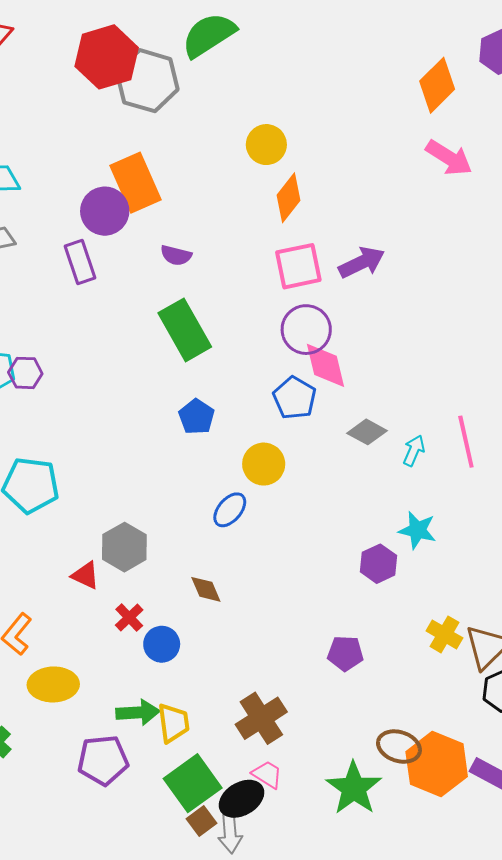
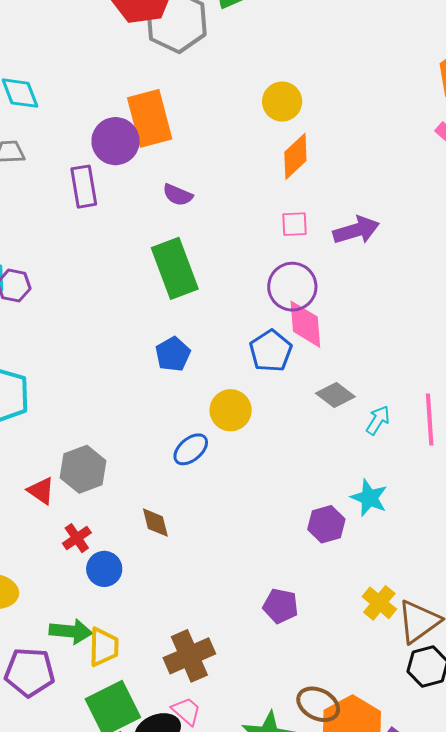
pink square: (298, 266) -> (294, 224), size x0.6

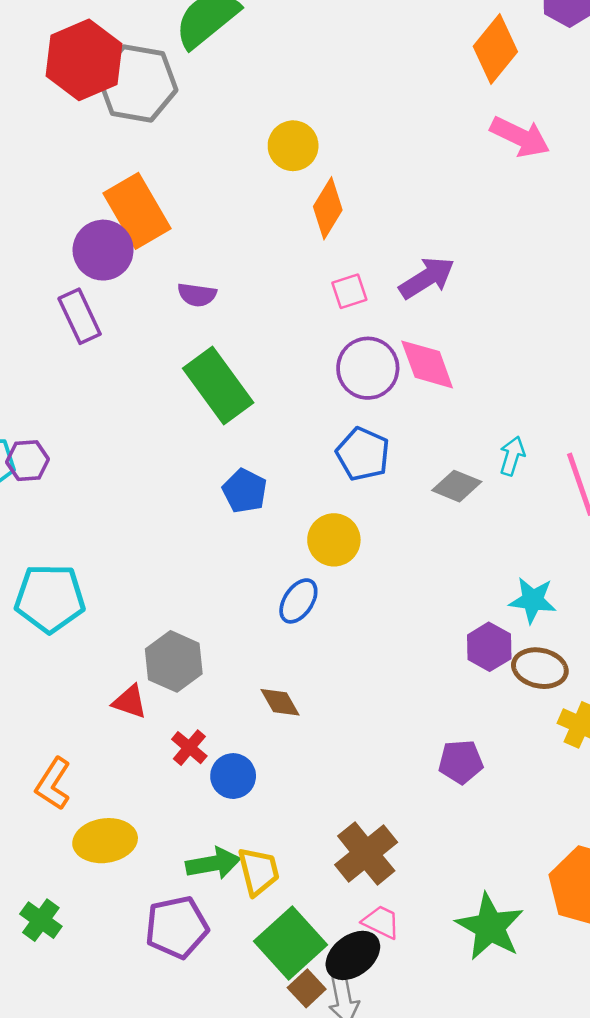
pink diamond: (305, 324) -> (427, 364), moved
cyan arrow: (378, 420) -> (512, 456), moved
brown ellipse: (318, 704) -> (540, 668), moved

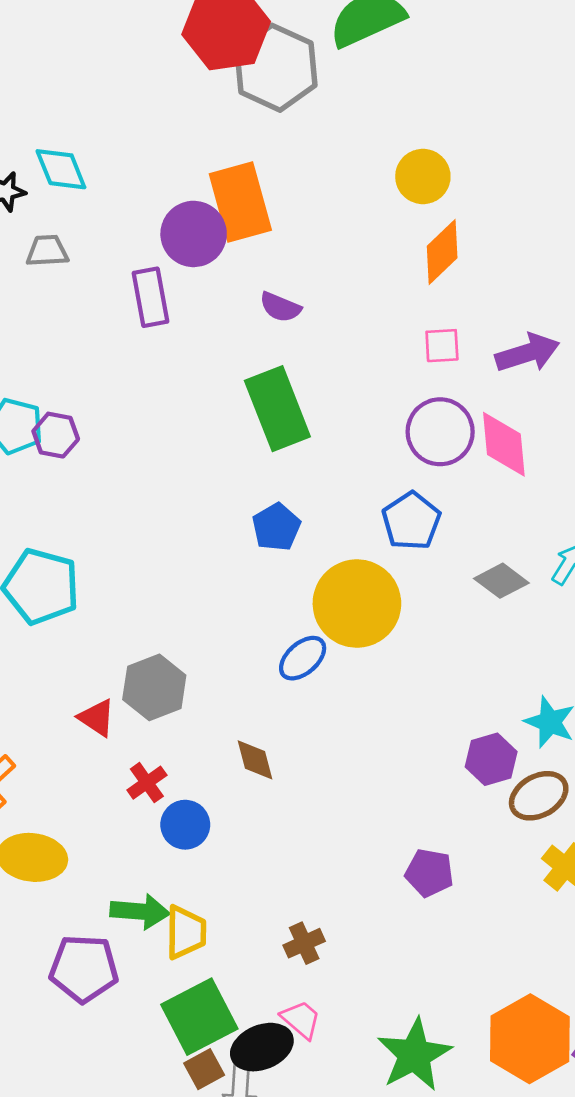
yellow circle: (334, 540) -> (357, 604), size x1.5
brown ellipse: (540, 668) -> (539, 796), turned -56
brown cross: (366, 853) -> (304, 943), size x0.6

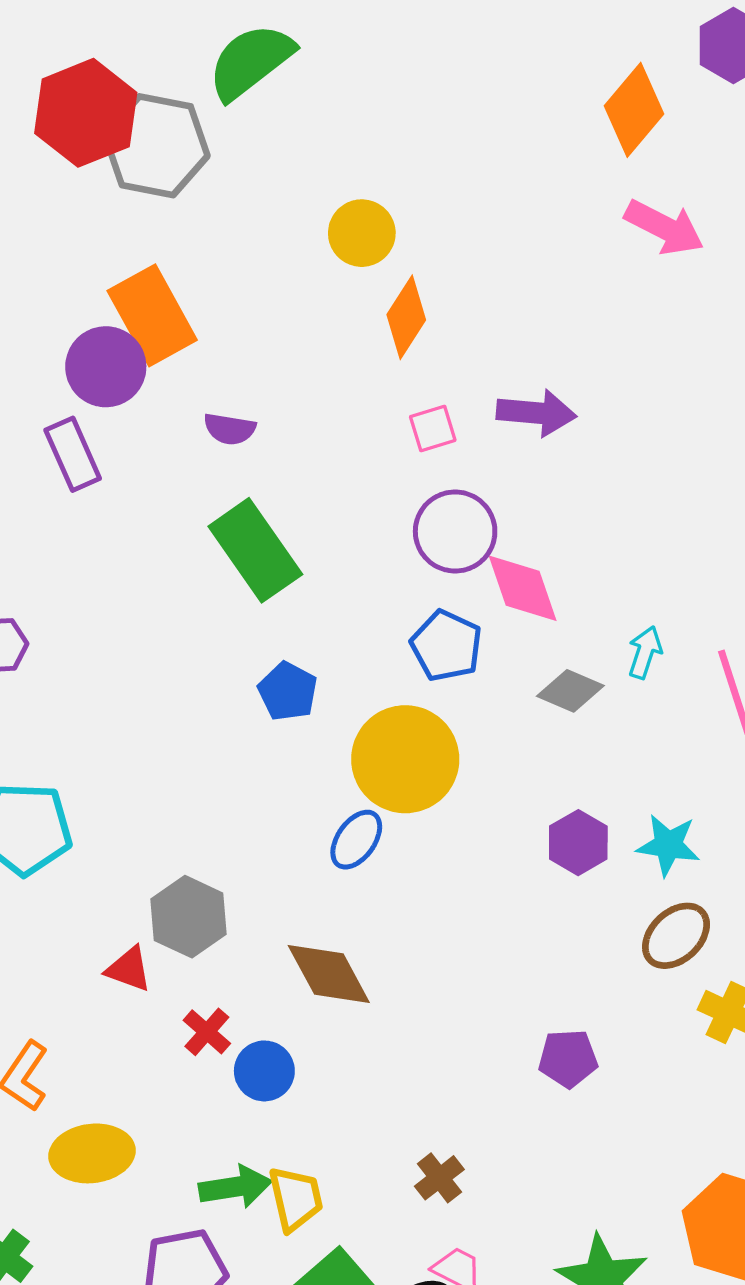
purple arrow: (527, 353) -> (536, 413), turned 36
pink diamond: (504, 444) -> (523, 588), moved
purple hexagon: (491, 759) -> (578, 843), moved
brown diamond: (255, 760) -> (329, 974), size x1.6

